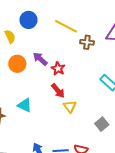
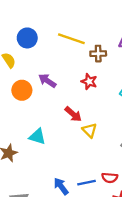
red star: (58, 69) -> (89, 82), moved

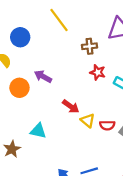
yellow line: (71, 39) -> (59, 20), moved, turned 40
red star: (89, 82) -> (98, 72), moved
red semicircle: (110, 178) -> (107, 125), moved

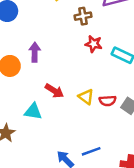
purple arrow: (43, 77) -> (35, 52), turned 66
red arrow: (71, 106) -> (54, 91), moved

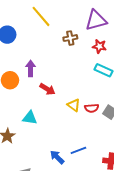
red star: (94, 44) -> (99, 46), moved
red arrow: (54, 91) -> (47, 89), moved

